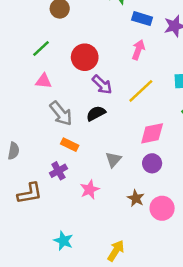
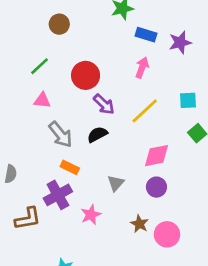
purple cross: (58, 171) -> (58, 195), size x1.5

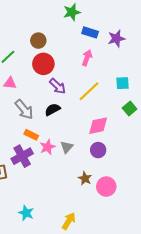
brown circle: (59, 24) -> (38, 41), moved
pink star: (91, 215) -> (47, 147), moved

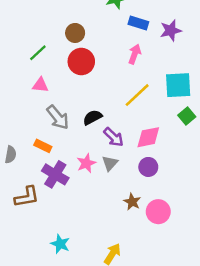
cyan square: (122, 83) -> (178, 85), size x1.6
purple arrow: (58, 86) -> (114, 137), moved
orange rectangle: (31, 135) -> (43, 146), moved
purple cross: (22, 156) -> (55, 174), turned -30

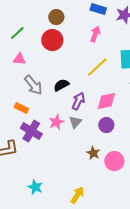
brown circle: (75, 33) -> (56, 17), moved
purple arrow: (114, 137) -> (78, 101), turned -108

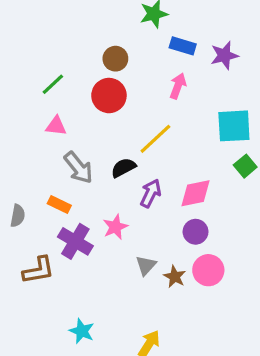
yellow line: (97, 67) -> (155, 139), moved
gray triangle: (75, 122) -> (146, 265), moved
pink circle: (114, 161) -> (208, 270), moved

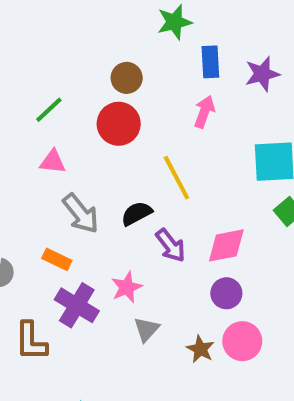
blue rectangle: (183, 46) -> (210, 62), turned 70
yellow line: (155, 139) -> (176, 178), turned -75
purple arrow: (151, 193) -> (170, 245), turned 116
gray triangle: (146, 265) -> (147, 329), moved
brown L-shape: (38, 270) -> (31, 341), turned 100

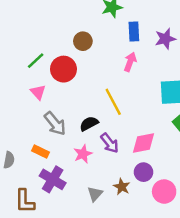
red circle: (119, 124) -> (63, 69), moved
pink triangle: (53, 162) -> (38, 92), turned 42
pink star: (127, 287) -> (83, 154), moved
pink circle: (242, 341) -> (164, 192), moved
brown star: (200, 349) -> (122, 187), moved

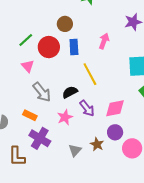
blue rectangle: (134, 31) -> (74, 47), moved

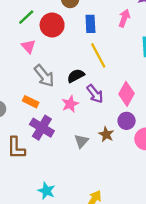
pink arrow: (104, 41) -> (124, 18), moved
blue rectangle: (74, 47) -> (90, 24), moved
pink diamond: (115, 108) -> (127, 94), turned -50

